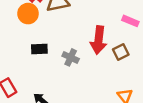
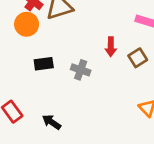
red arrow: (99, 40) -> (111, 47), size x0.6

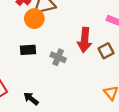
orange circle: (27, 24) -> (34, 19), moved
red arrow: (111, 47) -> (85, 40), size x1.5

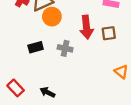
orange circle: (34, 19) -> (52, 17), moved
brown square: (106, 51) -> (109, 33), turned 32

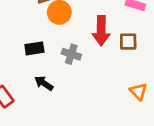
black arrow: (47, 92) -> (44, 83), moved

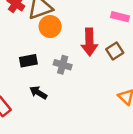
brown square: (128, 42) -> (115, 51), turned -30

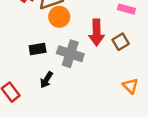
gray cross: (63, 65) -> (70, 54), size x1.5
black arrow: (38, 93) -> (46, 80), turned -91

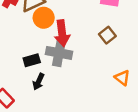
red arrow: (97, 33) -> (62, 33), moved
black rectangle: (38, 49) -> (32, 60), moved

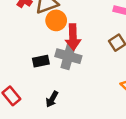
black arrow: (38, 82) -> (52, 99), moved

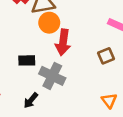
gray cross: (68, 56) -> (52, 76), moved

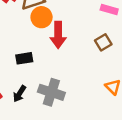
gray cross: (52, 76) -> (51, 92), moved
black arrow: (31, 100) -> (19, 94), moved

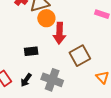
brown square: (103, 42) -> (80, 56), moved, size x1.5

